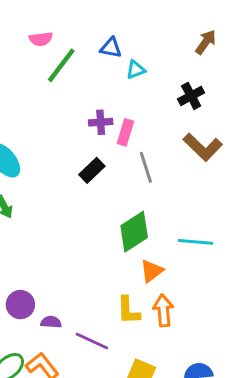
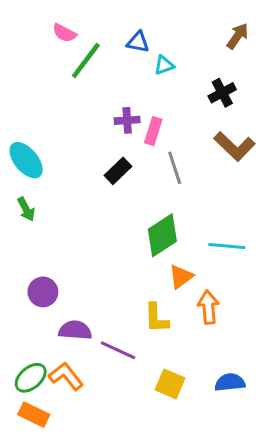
pink semicircle: (41, 39) -> (64, 33), turned 35
purple circle: (20, 305) -> (43, 292), moved
orange arrow: (163, 310) -> (208, 307), moved
purple semicircle: (51, 322) -> (75, 330), size x1.5

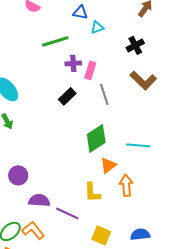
green line: (86, 61) -> (55, 41), moved, turned 36

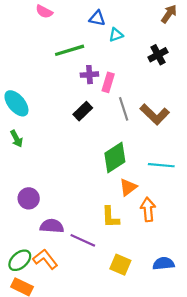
brown L-shape: (143, 80) -> (155, 114), moved

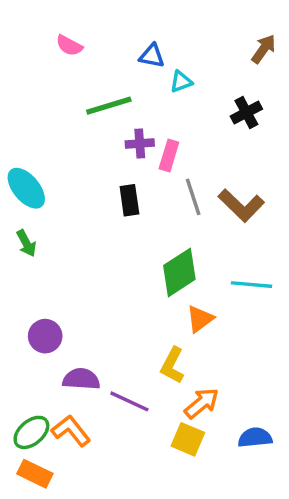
black rectangle: (83, 111) -> (129, 200), turned -54
orange arrow: (148, 209) -> (202, 403), moved, turned 55
yellow L-shape: (110, 217) -> (172, 365), turned 30

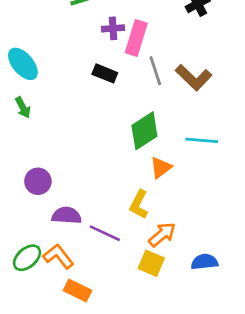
pink rectangle: (169, 156) -> (136, 38), size x1.4
black rectangle: (129, 200) -> (105, 73), turned -60
orange rectangle: (35, 474) -> (78, 291), moved

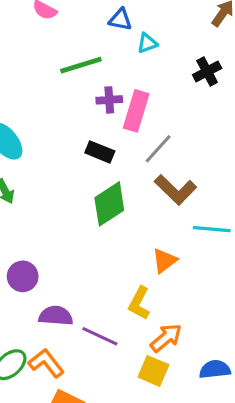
gray line: (155, 71) -> (158, 149), turned 60
brown L-shape: (194, 78) -> (176, 190), moved
green diamond: (144, 131) -> (109, 204), moved

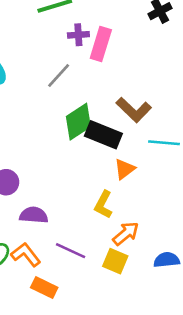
gray line: (158, 149) -> (59, 76), moved
black rectangle: (100, 152) -> (103, 135), moved, size x1.5
purple line: (100, 336) -> (71, 251), moved

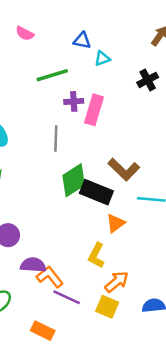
gray line: (59, 76) -> (56, 138), turned -40
orange L-shape: (26, 255) -> (50, 277), moved

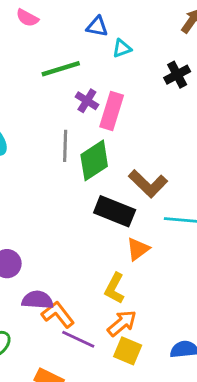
purple cross: (74, 101) -> (87, 101), turned 36
green diamond: (74, 180) -> (94, 160), moved
orange arrow: (117, 282) -> (122, 323), moved

